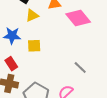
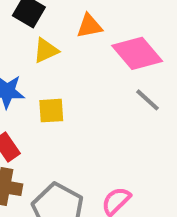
gray line: (80, 67) -> (148, 100), moved

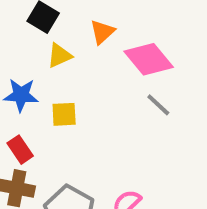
orange triangle: (89, 26) -> (102, 32), turned -32

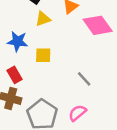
gray line: (158, 105) -> (84, 79), moved

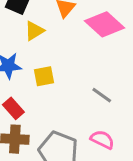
pink semicircle: (77, 113) -> (102, 140), turned 78

